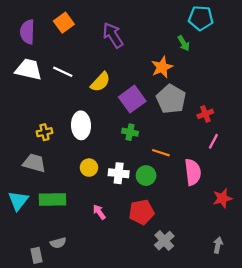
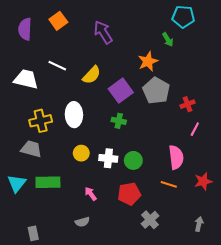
white trapezoid: (28, 69) -> (26, 79), moved
yellow cross: (44, 132) -> (41, 121), size x1.5
orange line: (161, 153) -> (169, 184), moved
gray semicircle: (58, 243) -> (82, 222), moved

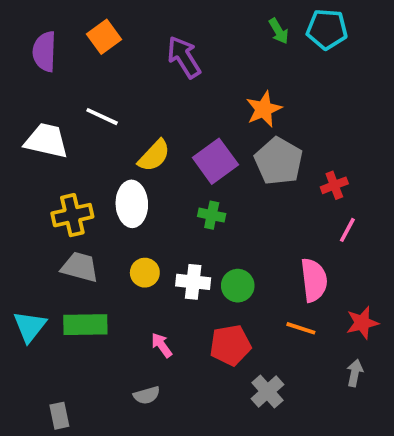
green arrow: (168, 40) -> (279, 31), moved
yellow semicircle: (92, 75) -> (154, 156), moved
gray trapezoid: (31, 149) -> (80, 267), moved
gray arrow: (199, 224) -> (355, 373), moved

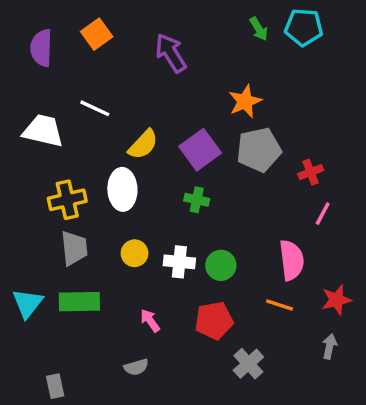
gray pentagon: (279, 161) -> (259, 150), turned 30
gray trapezoid: (80, 267) -> (74, 248), turned 69

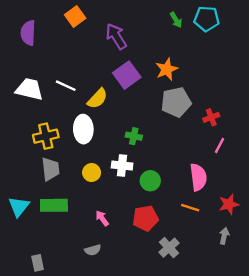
orange square: (97, 34) -> (75, 16), moved
white line: (95, 108) -> (66, 86), moved
purple square: (200, 150) -> (127, 75), moved
white cross: (179, 262) -> (122, 165), moved

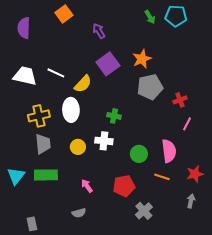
purple arrow: (116, 36) -> (99, 31), size x0.7
green circle: (150, 181) -> (139, 154), moved

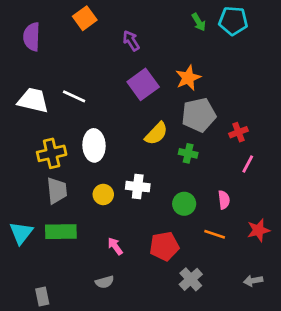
yellow semicircle: (83, 84) -> (156, 133), moved
green cross: (114, 116) -> (188, 153), moved
pink semicircle: (169, 151) -> (224, 200), size x0.6
gray arrow: (191, 201) -> (253, 281), moved, turned -112

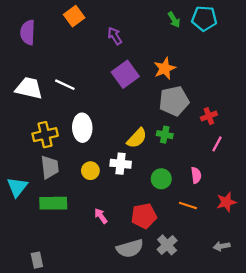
yellow semicircle: (156, 133) -> (137, 138), moved
cyan triangle: (21, 233) -> (17, 187), moved
gray semicircle: (105, 282) -> (130, 248), moved, size x1.6

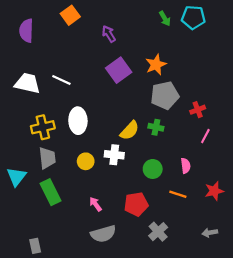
green rectangle: (53, 203) -> (51, 192), turned 65
gray semicircle: (130, 248) -> (103, 234), moved

